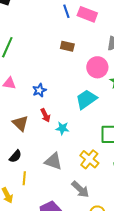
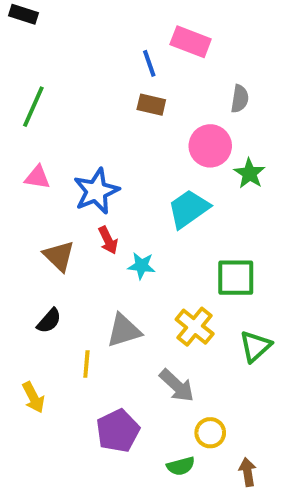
blue line: (66, 11) -> (149, 63), moved
blue star: (39, 90) -> (96, 191), size x1.6
gray triangle: (53, 161) -> (124, 331), turned -36
yellow line: (24, 178) -> (86, 364), moved

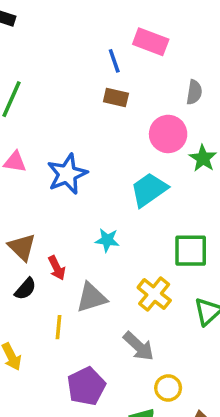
red arrow: (108, 240) -> (57, 268), moved
brown triangle: (59, 256) -> (22, 247), moved

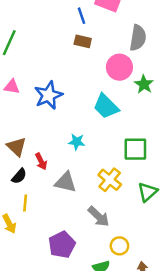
gray semicircle: (194, 92) -> (138, 38), size x1.5
cyan trapezoid: (149, 190) -> (106, 106), turned -100
gray triangle: (92, 298) -> (66, 182), turned 30
yellow line: (58, 327) -> (25, 203), moved

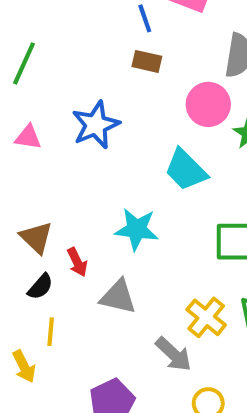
blue star: (48, 95) -> (96, 125), moved
cyan star: (77, 142) -> (137, 229), size x1.5
yellow cross: (110, 180) -> (206, 317), moved

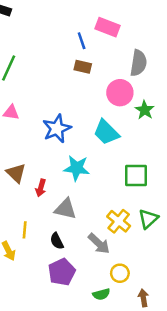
blue star: (96, 125) -> (57, 129), moved
red arrow: (77, 262) -> (41, 188), turned 42
black semicircle: (40, 287) -> (57, 241), moved, turned 112

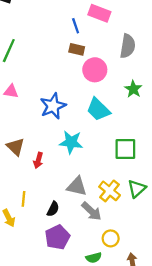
pink circle: (120, 93) -> (95, 70), moved
gray triangle: (65, 209) -> (77, 186), moved
black semicircle: (57, 241) -> (53, 209), turned -126

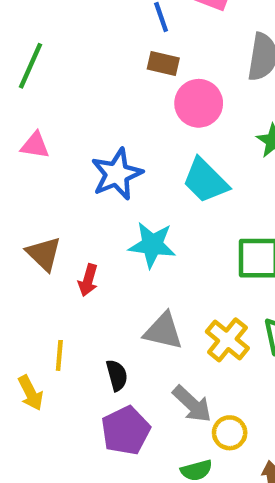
black semicircle: (53, 209) -> (117, 375), turned -42
gray arrow: (91, 211) -> (192, 404), moved

